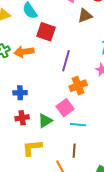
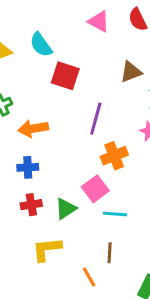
brown triangle: (85, 16) -> (131, 72), moved
orange arrow: (24, 52) -> (33, 128), moved

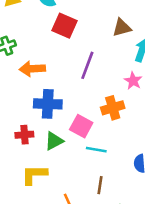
orange cross: (114, 156) -> (113, 108), moved
blue cross: (28, 167) -> (48, 104), moved, size x1.5
pink square: (95, 189) -> (81, 126), turned -30
brown line: (110, 253) -> (100, 185), moved

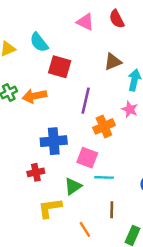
orange arrow: (32, 69) -> (34, 96), moved
orange cross: (113, 108) -> (104, 126), moved
green triangle: (54, 141) -> (73, 186), moved

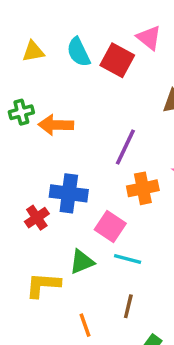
red square: (60, 67) -> (117, 60), moved
red cross: (36, 172) -> (37, 218), moved, turned -35

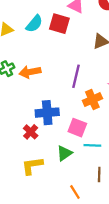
cyan semicircle: (78, 52) -> (34, 24), turned -102
yellow L-shape: (43, 285) -> (32, 166), moved

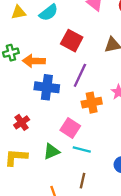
red square: (59, 24) -> (72, 41), moved
blue cross: (47, 113) -> (47, 87), moved

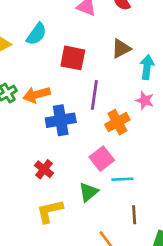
pink square: (70, 128) -> (102, 159), turned 36

